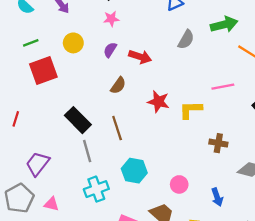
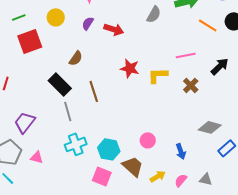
brown semicircle: (118, 86) -> (76, 58), moved
brown cross: (218, 143) -> (191, 85), moved, turned 35
cyan hexagon: (134, 171) -> (109, 149), moved

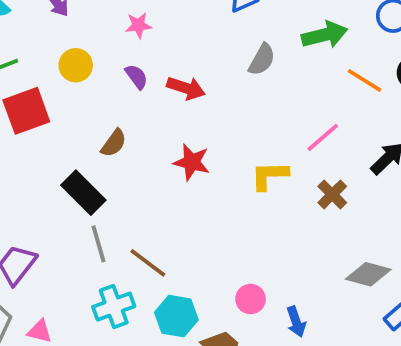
purple semicircle: (88, 23) -> (137, 77), turned 112
pink line: (186, 55) -> (323, 137), turned -30
red star: (130, 68) -> (192, 162), moved
brown line: (94, 91) -> (148, 263), moved, turned -35
blue arrow: (181, 151) -> (296, 322), moved

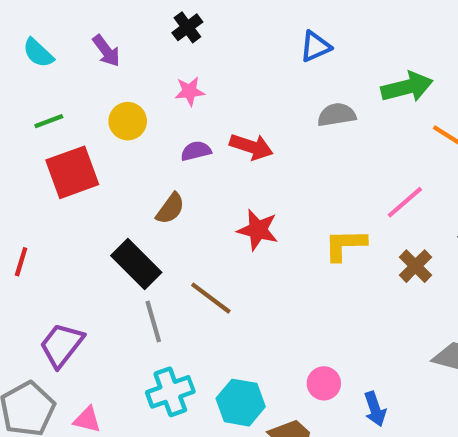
pink star: (138, 25) -> (190, 91), moved
gray semicircle: (262, 60) -> (337, 115), turned -128
purple semicircle: (137, 77) -> (196, 151), moved, turned -68
brown line: (148, 263) -> (211, 298), moved

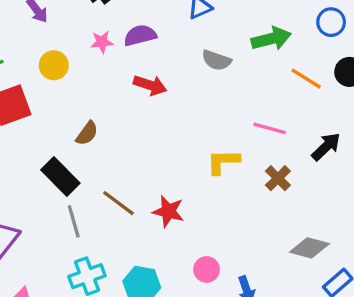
gray semicircle: (337, 115) -> (216, 60), turned -152
purple semicircle: (196, 151) -> (140, 35), moved, size x1.4
pink line: (405, 202) -> (270, 128), turned 56
red star: (258, 230) -> (168, 211), moved

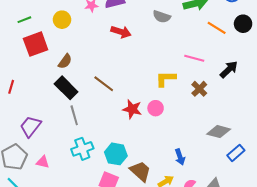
brown semicircle: (87, 133) -> (65, 61), moved
brown line: (119, 203) -> (104, 84), moved
pink circle: (207, 269) -> (156, 108), moved

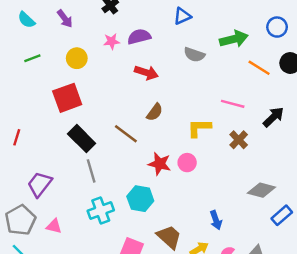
red square: (36, 44) -> (67, 98), moved
brown semicircle: (65, 61) -> (155, 112), moved
cyan hexagon: (116, 154) -> (140, 199), moved

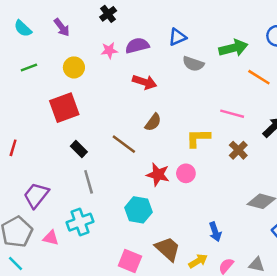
blue triangle: (182, 16) -> (177, 37), moved
black rectangle: (82, 139) -> (79, 149), size x0.6
cyan cross: (101, 211) -> (80, 222), moved

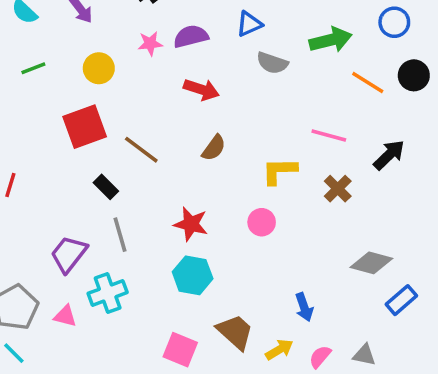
brown line: (124, 144) -> (141, 150), moved
red star: (158, 175) -> (191, 224), moved
purple trapezoid: (36, 195) -> (69, 254), moved

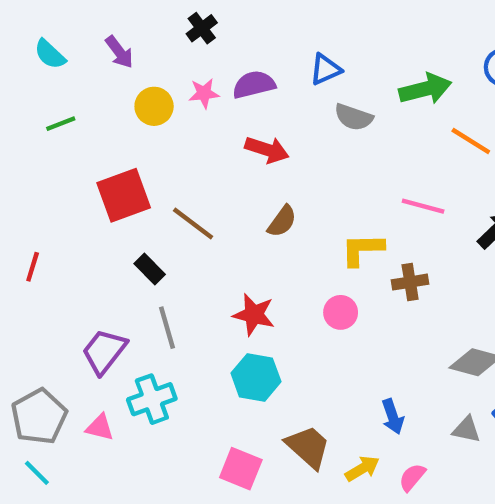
yellow circle: (99, 68) -> (154, 106), moved
brown cross: (338, 189) -> (410, 282), moved, turned 36
gray triangle: (364, 355) -> (466, 430), moved

